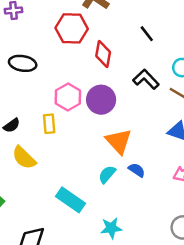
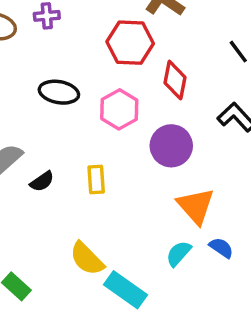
pink hexagon: (68, 97) -> (119, 109), moved
yellow semicircle: (24, 158) -> (87, 259), moved

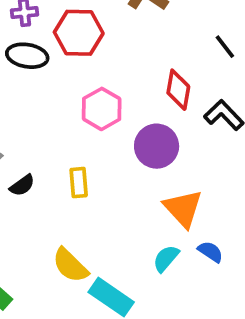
red hexagon: (130, 43) -> (79, 33), moved
red diamond: (175, 80) -> (178, 90), moved
black ellipse: (59, 92) -> (27, 56), moved

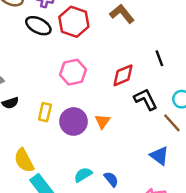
red diamond: (178, 90) -> (123, 75), turned 40
purple circle: (157, 146) -> (74, 121), moved
orange triangle: (183, 208) -> (102, 121), moved, size x0.6

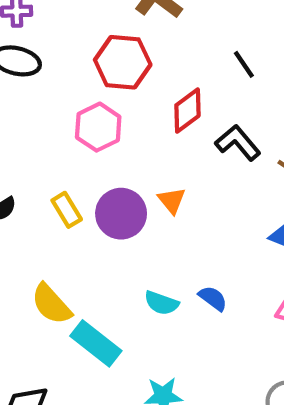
red hexagon: (74, 22) -> (123, 62), moved
yellow rectangle: (45, 112) -> (67, 210), turned -30
cyan semicircle: (83, 175) -> (161, 303), turned -114

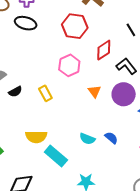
pink hexagon: (98, 127) -> (69, 65), moved
purple circle: (121, 214) -> (124, 94), moved
yellow semicircle: (51, 304) -> (36, 137), turned -50

